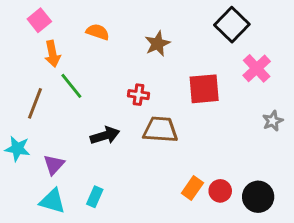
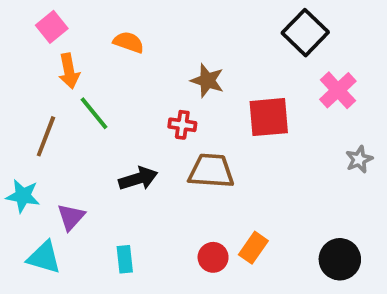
brown star: (157, 44) -> (207, 81), moved, turned -30
red circle: (220, 191) -> (213, 257), moved
cyan rectangle: (95, 197) -> (125, 259), turned -30
cyan triangle: (52, 201) -> (44, 257), moved

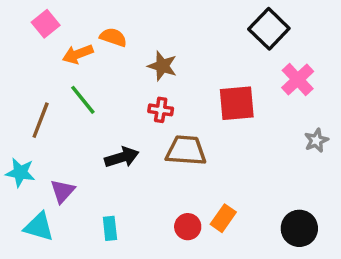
orange arrow: (69, 71) -> (78, 54), moved, turned 80
brown star: (207, 81) -> (162, 66), moved

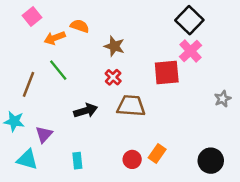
pink cross: (298, 79) -> (190, 51), moved
red cross: (161, 110) -> (113, 77), turned 35

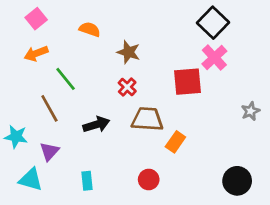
orange arrow: (55, 38) -> (36, 53), moved
brown line: (28, 84) -> (49, 108), moved, turned -50
orange rectangle: (157, 153) -> (175, 142), moved

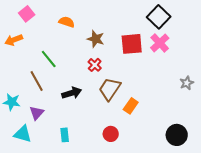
orange arrow: (36, 53) -> (14, 40), moved
red square: (188, 82) -> (132, 44), moved
brown trapezoid: (147, 119) -> (110, 89), turned -60

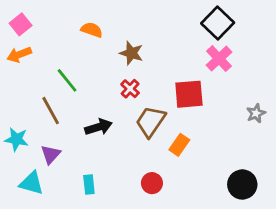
pink square: (27, 14) -> (21, 24), moved
red square: (132, 44) -> (189, 94), moved

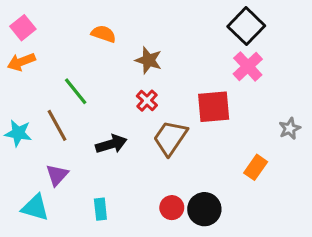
cyan star: (16, 139) -> (18, 133), moved
orange rectangle: (179, 145) -> (256, 167), moved
black circle: (242, 184) -> (204, 209), moved

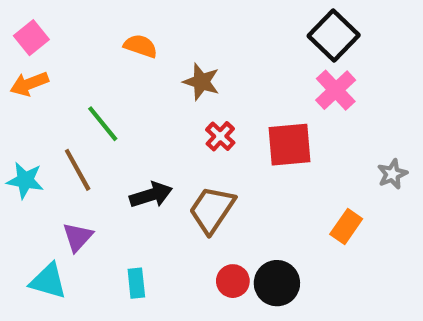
red cross: (147, 101) -> (220, 136), moved
brown trapezoid: (170, 138) -> (212, 210), moved

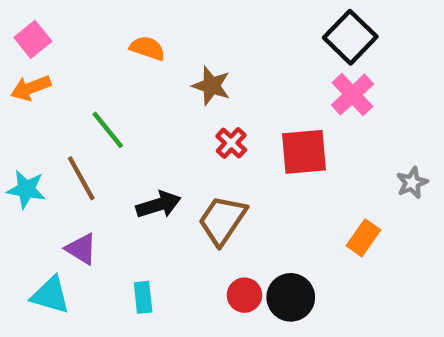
purple triangle: (78, 237) -> (81, 249), turned -40

